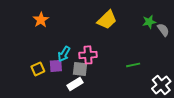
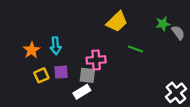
orange star: (41, 20) -> (32, 50), moved
cyan arrow: (64, 54) -> (56, 46), moved, turned -35
green line: (133, 65) -> (136, 49), moved, turned 32

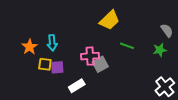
green star: (163, 24) -> (160, 50), moved
yellow square: (41, 75) -> (45, 64), moved, turned 32
gray square: (87, 75) -> (100, 64), moved, turned -35

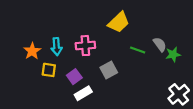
gray semicircle: (167, 30) -> (160, 44), moved
pink cross: (90, 56) -> (85, 46), moved
purple square: (57, 67) -> (74, 77), moved, turned -32

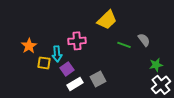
cyan arrow: (57, 47) -> (57, 54), moved
green star: (173, 54) -> (156, 65), moved
gray square: (109, 70) -> (98, 79), moved

